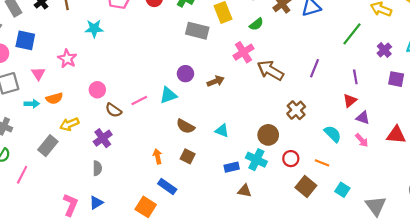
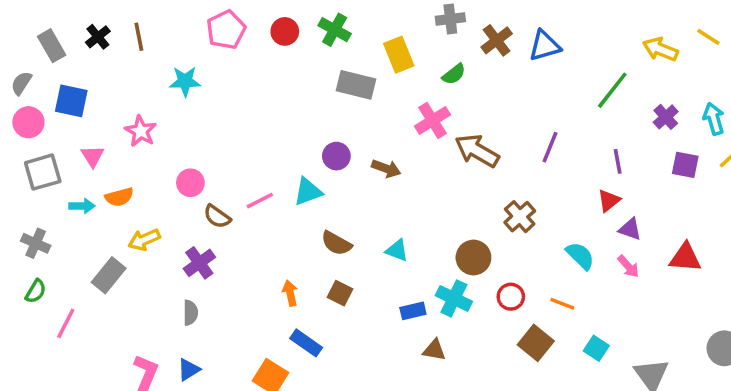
brown arrow: (216, 81) -> (386, 169), turned 42

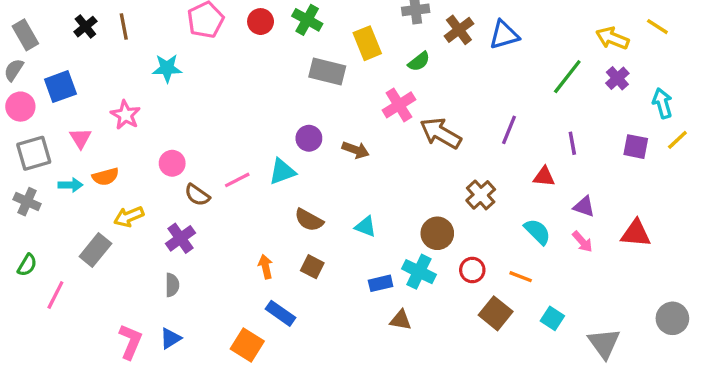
gray rectangle: (52, 46) -> (25, 35), moved
blue square: (71, 101) -> (60, 87), turned -32
purple cross: (666, 117) -> (617, 78), moved
red triangle: (609, 201) -> (544, 177), moved, turned 45
gray cross: (36, 243) -> (27, 202), moved

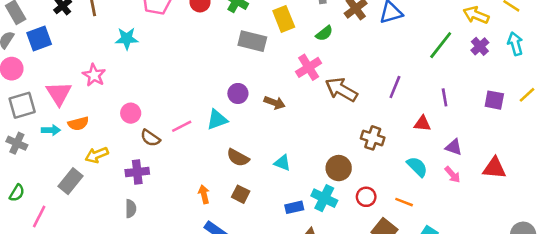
blue square: (60, 87) -> (39, 39), moved
cyan arrow: (662, 103) -> (515, 44), moved
pink triangle: (80, 138) -> (59, 93), size x1.5
brown cross: (481, 195) -> (373, 138), turned -30
purple cross: (180, 238) -> (137, 172), turned 30

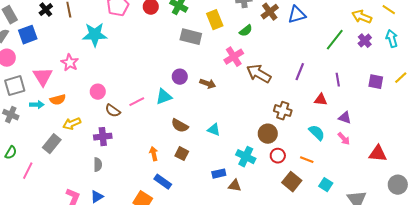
cyan star: (127, 39) -> (95, 35), size x1.4
brown circle: (339, 168) -> (268, 134), moved
red triangle: (494, 168) -> (378, 154), moved
blue rectangle: (294, 207) -> (219, 174), moved

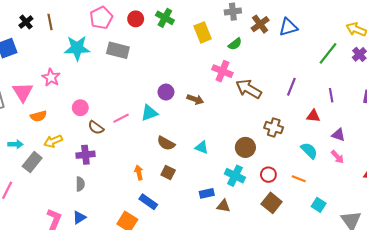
gray rectangle: (191, 37) -> (118, 50), moved
pink cross: (234, 57) -> (222, 71), turned -36
cyan arrow: (37, 105) -> (15, 144), moved
brown circle: (268, 134) -> (245, 147), moved
brown square: (292, 182) -> (272, 203), moved

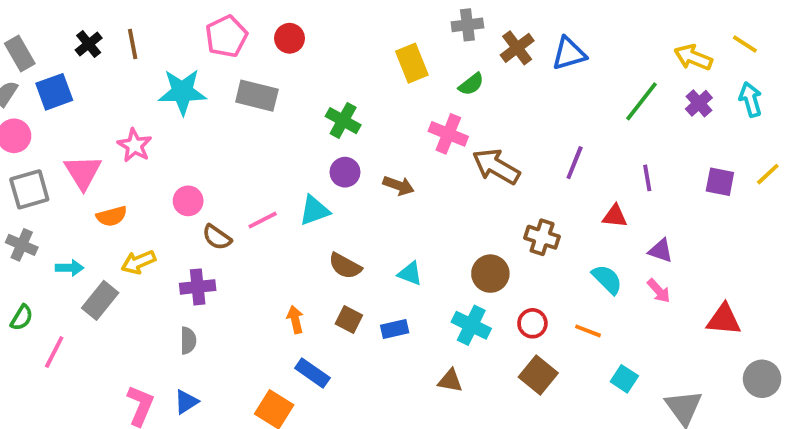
green cross: (165, 18) -> (343, 121), moved
blue rectangle: (207, 193) -> (395, 329), moved

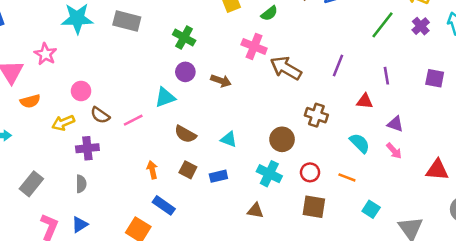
pink line: (263, 220) -> (133, 120), moved
yellow arrow: (138, 262) -> (63, 123), moved
gray rectangle: (100, 300) -> (31, 184), moved
brown square: (538, 375) -> (314, 207), turned -30

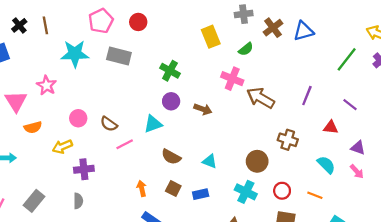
purple line: (386, 76) -> (350, 105), turned -42
brown semicircle: (100, 115) -> (109, 124), moved

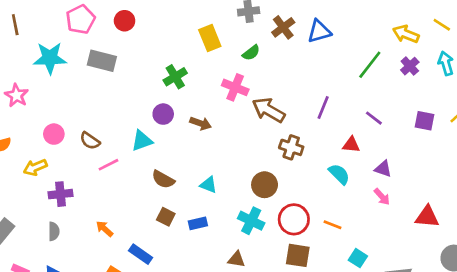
green cross: (170, 71) -> (175, 77), moved, turned 30
brown cross: (288, 140) -> (291, 147), moved
cyan semicircle: (326, 165) -> (339, 174), moved
orange arrow: (142, 188) -> (105, 229), moved, turned -35
red circle: (282, 191) -> (294, 219), size x1.5

